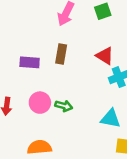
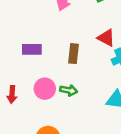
brown rectangle: (61, 54) -> (74, 54), moved

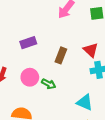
purple rectangle: (32, 49) -> (28, 43), turned -35

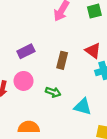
pink circle: (30, 77) -> (23, 81), moved
cyan triangle: (85, 102) -> (83, 107), moved

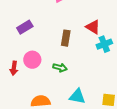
purple rectangle: (26, 51) -> (25, 27), moved
cyan triangle: (83, 107) -> (77, 96), moved

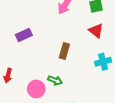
red triangle: (93, 27) -> (96, 31), moved
pink circle: (32, 60) -> (36, 89), moved

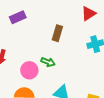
red triangle: (96, 31) -> (89, 14), turned 49

